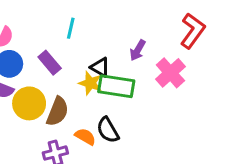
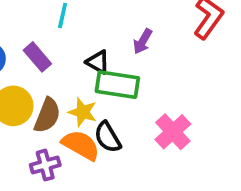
pink cross: (170, 73) -> (173, 132), moved
yellow star: (90, 83) -> (83, 112), moved
orange semicircle: (85, 137) -> (81, 145), size x1.5

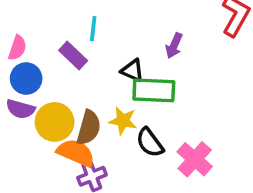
purple rectangle: (37, 57) -> (73, 56), moved
pink cross: (173, 132) -> (195, 159), moved
orange semicircle: (81, 145) -> (76, 153), moved

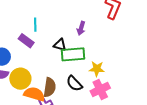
yellow star: (123, 121) -> (97, 69), moved
brown semicircle: (89, 128) -> (50, 87), moved
pink cross: (195, 159) -> (100, 90), turned 30

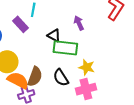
purple arrow: (81, 28) -> (79, 23), turned 128

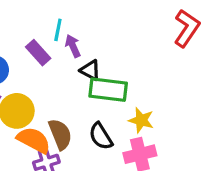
purple arrow: (79, 23) -> (73, 46), moved
brown semicircle: (35, 77) -> (60, 134), turned -42

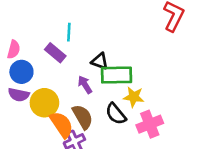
purple arrow: (73, 46) -> (85, 85), moved
yellow star: (141, 120) -> (134, 97), moved
orange semicircle: (34, 140) -> (62, 125), turned 36

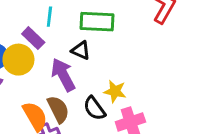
green rectangle: (116, 75) -> (97, 22), moved
purple arrow: (85, 85) -> (63, 75), size x1.6
yellow circle: (44, 103) -> (18, 60), moved

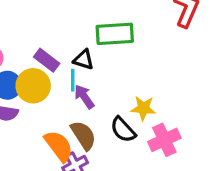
cyan line: (49, 17) -> (73, 80), moved
black triangle: (81, 50) -> (84, 60), moved
purple arrow: (63, 75) -> (84, 97), size x0.7

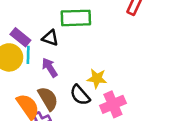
cyan line: (73, 80) -> (28, 55), moved

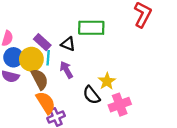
yellow star: (97, 78) -> (107, 81), turned 30
brown semicircle: (48, 99) -> (40, 79), moved

